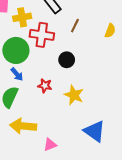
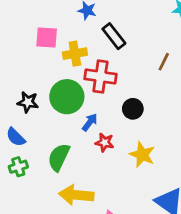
brown line: (75, 26) -> (164, 62), moved
blue arrow: (17, 74) -> (90, 122), moved, turned -104

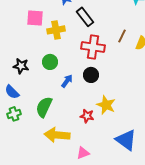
red cross: (100, 76) -> (93, 47), moved
green circle: (67, 97) -> (50, 62), size x0.6
black circle: (133, 109) -> (91, 75), moved
red star: (105, 142) -> (87, 116), moved

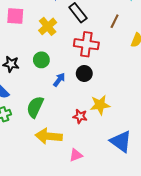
pink square: (35, 18) -> (15, 16), moved
yellow cross: (56, 30) -> (48, 26), turned -30
brown line: (122, 36) -> (115, 21), moved
yellow star: (106, 105) -> (100, 105), turned -30

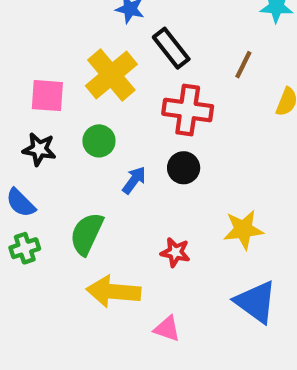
pink square: (15, 16) -> (47, 96), moved
yellow cross: (48, 26) -> (111, 75), size x1.4
yellow star: (100, 105) -> (243, 230), moved
pink triangle: (76, 155) -> (167, 329), turned 40

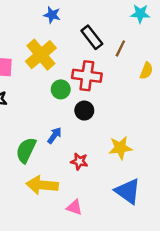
black rectangle: (171, 48) -> (92, 37), moved
green circle: (99, 141) -> (61, 89), moved
blue arrow: (134, 180) -> (55, 135), moved

